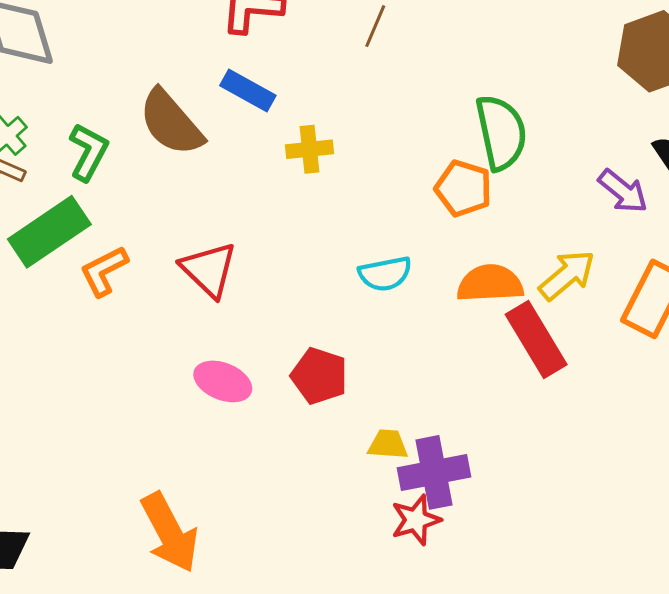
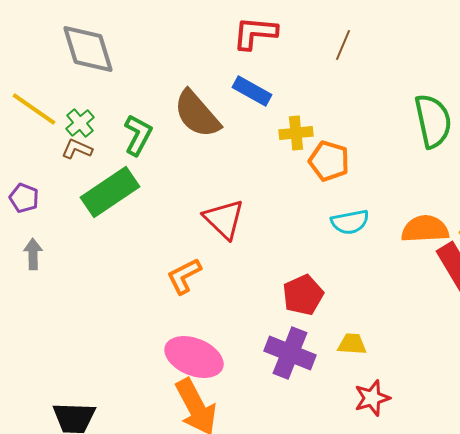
orange pentagon: (463, 188) -> (329, 161), moved
orange L-shape: (104, 271) -> (184, 276), moved
red pentagon: (319, 376) -> (303, 295), turned 30
pink ellipse: (223, 381) -> (194, 357), moved, size x1.4
purple cross: (434, 472) -> (290, 353), moved, turned 33

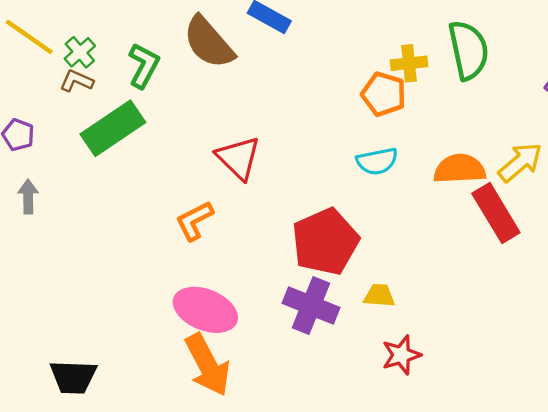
yellow cross: (296, 133) -> (409, 63), moved
orange pentagon: (329, 161) -> (384, 94), moved
red pentagon: (303, 295) -> (325, 242), size x1.5

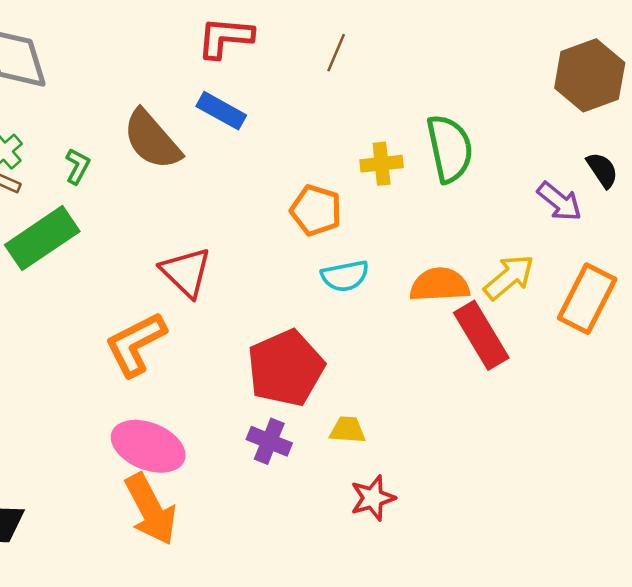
green L-shape: (144, 65) -> (78, 166), size x0.7
orange pentagon: (384, 94) -> (316, 210), moved
orange L-shape: (194, 221) -> (136, 344), size x1.4
purple cross: (311, 305) -> (269, 441), size x0.7

